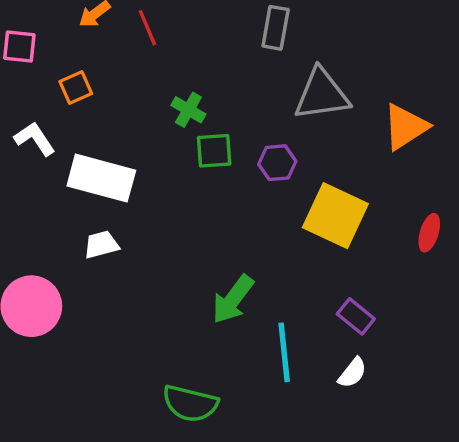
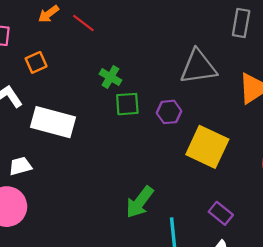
red line: (147, 28) -> (83, 23), turned -30
gray rectangle: (276, 28) -> (241, 23), moved
white trapezoid: (101, 245) -> (20, 166), moved

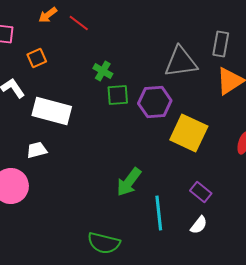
gray rectangle: (241, 23) -> (221, 44), moved
purple hexagon: (169, 112) -> (155, 102), size x1.5
white trapezoid: (20, 166) -> (37, 150), moved

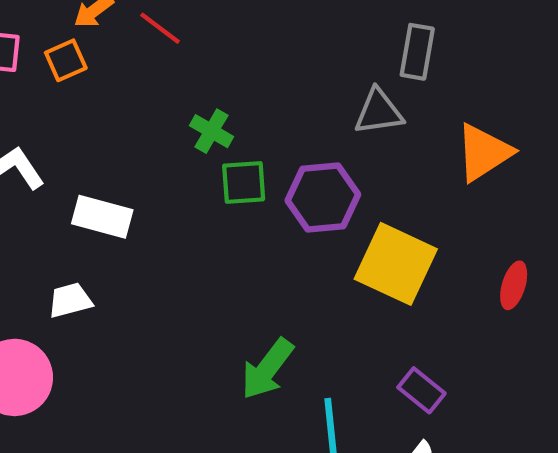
gray rectangle: (221, 44) -> (417, 52), moved
orange square: (37, 58) -> (66, 60), moved
gray triangle: (181, 62) -> (379, 112), size x0.7
white rectangle: (52, 111) -> (102, 217), size x0.7

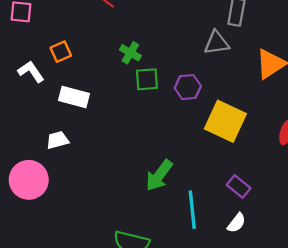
orange square: (66, 60) -> (61, 52), moved
purple hexagon: (323, 197) -> (188, 87), size x0.7

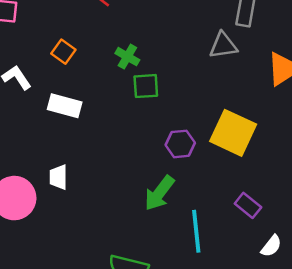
orange square: (61, 52) -> (63, 52), moved, turned -30
purple hexagon: (188, 87) -> (180, 144), moved
white trapezoid: (57, 140) -> (58, 177), moved, turned -75
white semicircle: (236, 223) -> (271, 246), moved

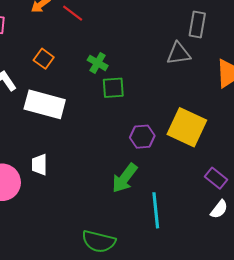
white rectangle: (65, 106) -> (45, 104), size x1.4
purple rectangle: (248, 205) -> (216, 178), moved
white semicircle: (271, 246) -> (219, 209), moved

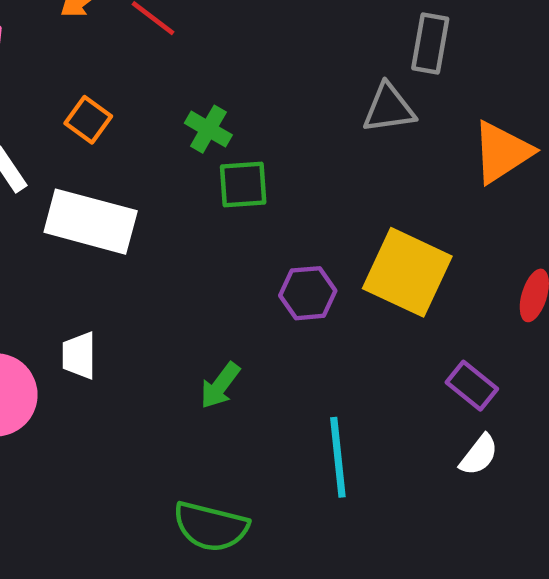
green arrow: (125, 178) -> (220, 386), moved, size x0.7

